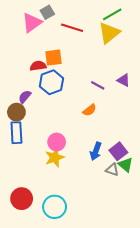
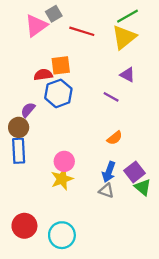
purple triangle: (124, 80) -> (127, 75), moved
orange semicircle: (90, 110) -> (115, 138), moved
gray triangle: (112, 170) -> (106, 191), moved

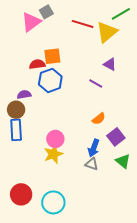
green line: (127, 16) -> (121, 14), moved
red line: (82, 31) -> (83, 24), moved
purple semicircle: (28, 110) -> (24, 95), turned 40
purple square: (135, 172) -> (116, 137), moved

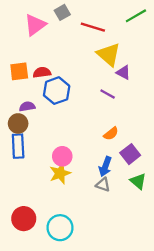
gray square: (46, 12) -> (62, 12), moved
yellow triangle: (107, 32) -> (109, 54), moved, turned -40
orange square: (52, 56) -> (19, 71), moved

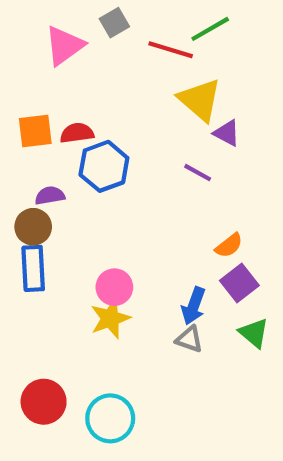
green line: (136, 16) -> (210, 29), moved
orange semicircle: (111, 134) -> (229, 245), moved

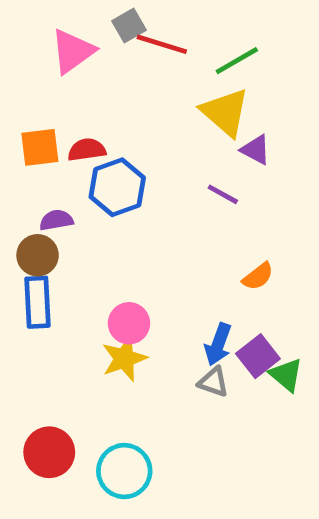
green line: (210, 29) -> (237, 61), moved
red line: (171, 50) -> (162, 44), moved
purple square: (239, 283) -> (258, 356), moved

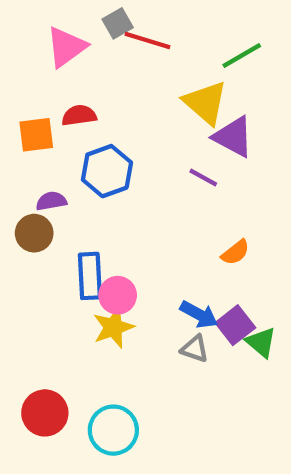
green line: (237, 61) -> (242, 55), moved
red semicircle: (87, 150) -> (79, 115), moved
purple triangle: (256, 150) -> (233, 137), size x1.5
blue rectangle: (38, 302) -> (90, 276), moved
blue arrow: (218, 344) -> (199, 314), turned -81

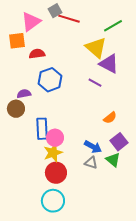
orange square: (36, 135) -> (17, 41), moved
purple square: (235, 325) -> (119, 142), moved
green triangle: (261, 342) -> (113, 160), moved
red circle: (45, 413) -> (56, 173), moved

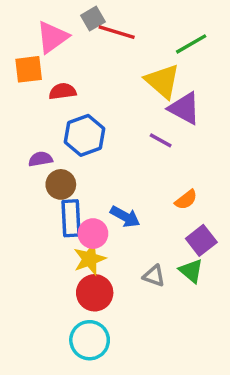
brown circle: (16, 109) -> (61, 184), moved
blue arrow: (93, 147) -> (125, 217), moved

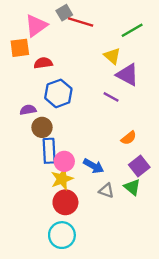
yellow triangle: (162, 81) -> (112, 56), size x0.7
blue arrow: (125, 217) -> (94, 166), moved

